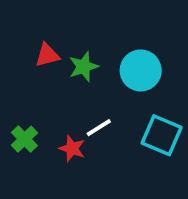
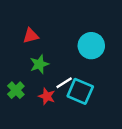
green star: (84, 67) -> (39, 64), moved
cyan square: (162, 135) -> (80, 91), moved

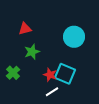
white line: (64, 83) -> (52, 92), moved
red star: (47, 96) -> (50, 75), moved

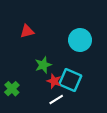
green star: (32, 52) -> (43, 65), moved
green cross: (13, 73) -> (12, 89), moved

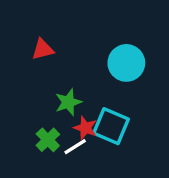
green cross: (12, 89) -> (48, 140), moved
white line: (56, 100) -> (75, 147), moved

